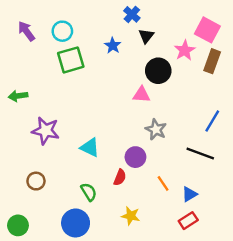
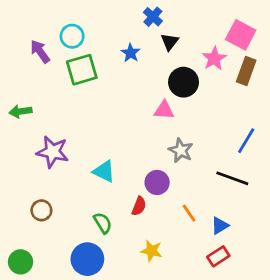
purple arrow: (26, 31) -> (40, 52), moved

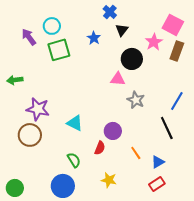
gray star: (181, 150) -> (136, 100), moved
black line: (232, 178) -> (167, 128), turned 45
brown circle: (41, 210) -> (30, 135), moved, size x1.5

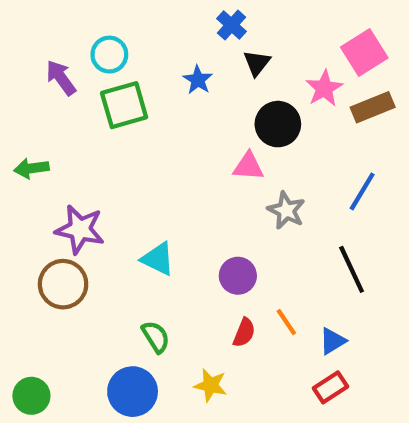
pink square: (173, 25) -> (364, 52), turned 30
brown rectangle: (177, 51) -> (373, 107), turned 48
blue line: (177, 101) -> (362, 191), moved
red semicircle: (100, 148) -> (244, 333), moved
yellow star: (109, 180) -> (210, 385), moved

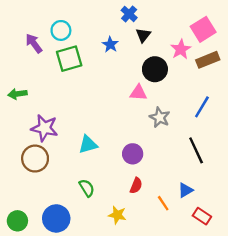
cyan triangle: (158, 259) -> (88, 144), turned -42
orange line: (286, 322) -> (163, 203), moved
red rectangle: (331, 387) -> (202, 216), moved, turned 66
blue circle: (133, 392) -> (56, 218), moved

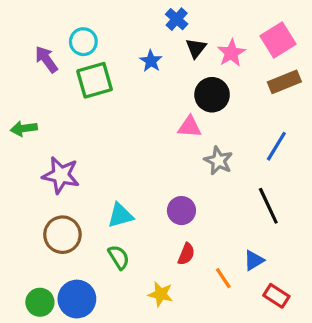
pink star: (181, 49) -> (231, 53), moved
cyan triangle: (88, 144) -> (120, 215), moved
brown circle: (35, 159) -> (62, 235), moved
green circle: (17, 221) -> (40, 302), moved

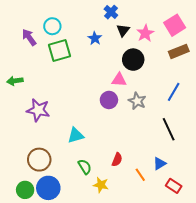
purple circle: (181, 211) -> (109, 100), moved
brown circle: (62, 235) -> (39, 160), moved
green semicircle: (119, 257) -> (85, 167), moved

